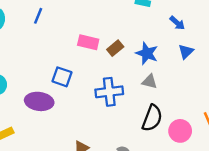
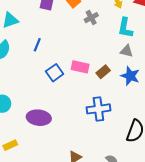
blue square: (62, 77) -> (55, 73), moved, turned 36
gray triangle: (150, 82) -> (127, 51), moved

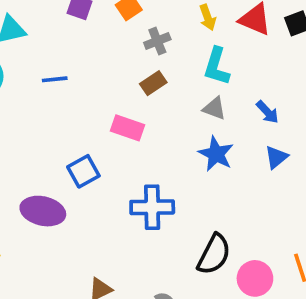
blue line: (37, 45) -> (55, 79), turned 56
brown rectangle: (103, 72) -> (153, 83), moved
blue square: (55, 73) -> (83, 171), moved

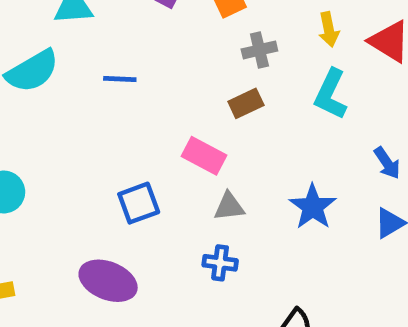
gray triangle: (214, 108) -> (229, 207), moved, turned -35
blue cross: (152, 207) -> (220, 263), size x0.6
purple ellipse: (43, 211) -> (108, 281), moved

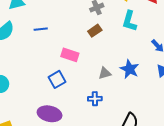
pink rectangle: (204, 156) -> (70, 55), moved
gray triangle: (229, 207) -> (105, 73), moved

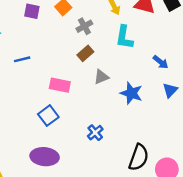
gray triangle: (105, 73) -> (101, 77), moved
blue cross: (95, 99) -> (95, 133), turned -32

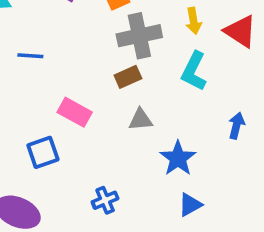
gray cross: (84, 26) -> (139, 36), size x1.6
blue arrow: (161, 62) -> (237, 126), turned -133
blue triangle: (170, 90) -> (190, 205), moved

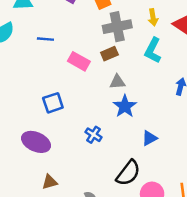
pink rectangle: (75, 112) -> (79, 61), moved
blue star: (178, 158) -> (125, 106), moved
blue cross: (105, 200) -> (94, 135), turned -35

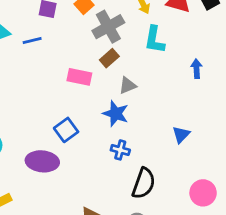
blue line: (45, 39) -> (32, 41), moved
blue star: (125, 106) -> (116, 114), moved
purple ellipse: (36, 142) -> (42, 161), moved
black semicircle: (128, 173) -> (144, 183), moved

